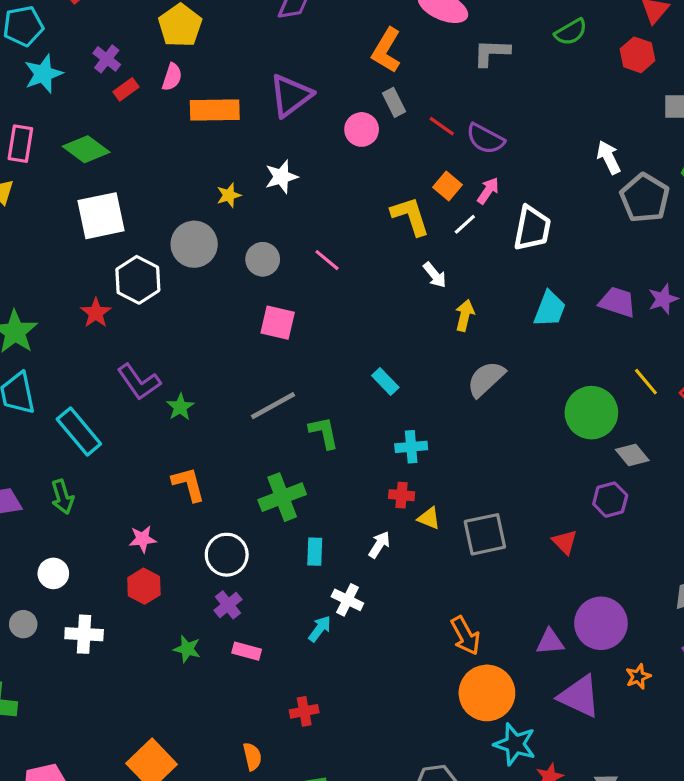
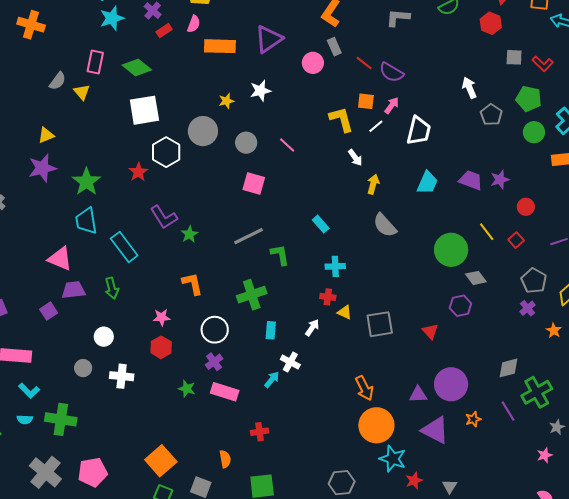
orange square: (447, 186) -> (366, 101), turned -36
gray pentagon: (645, 198) -> (491, 115), size x0.7
gray semicircle: (486, 379) -> (385, 225), turned -92
pink rectangle: (247, 651) -> (225, 392), size x1.5

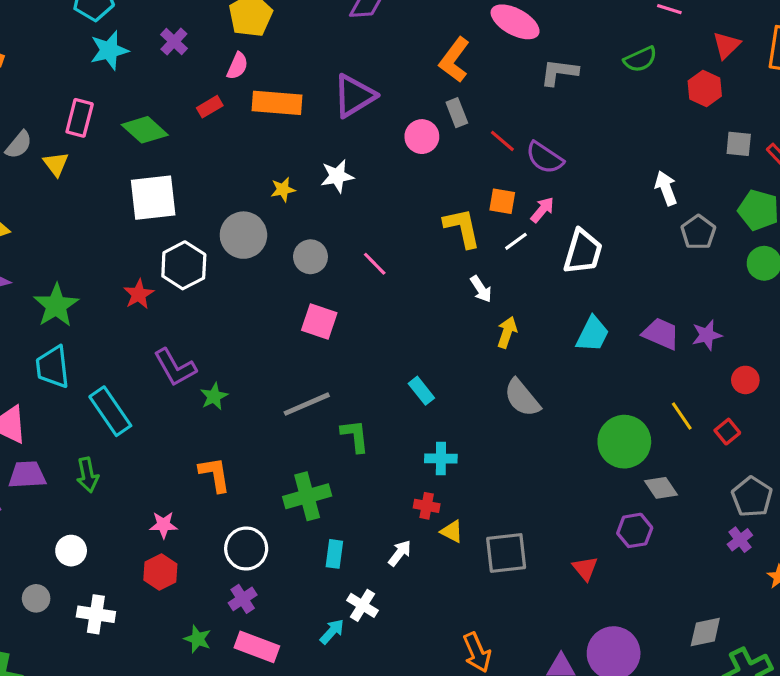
red rectangle: (164, 31) -> (210, 107), moved

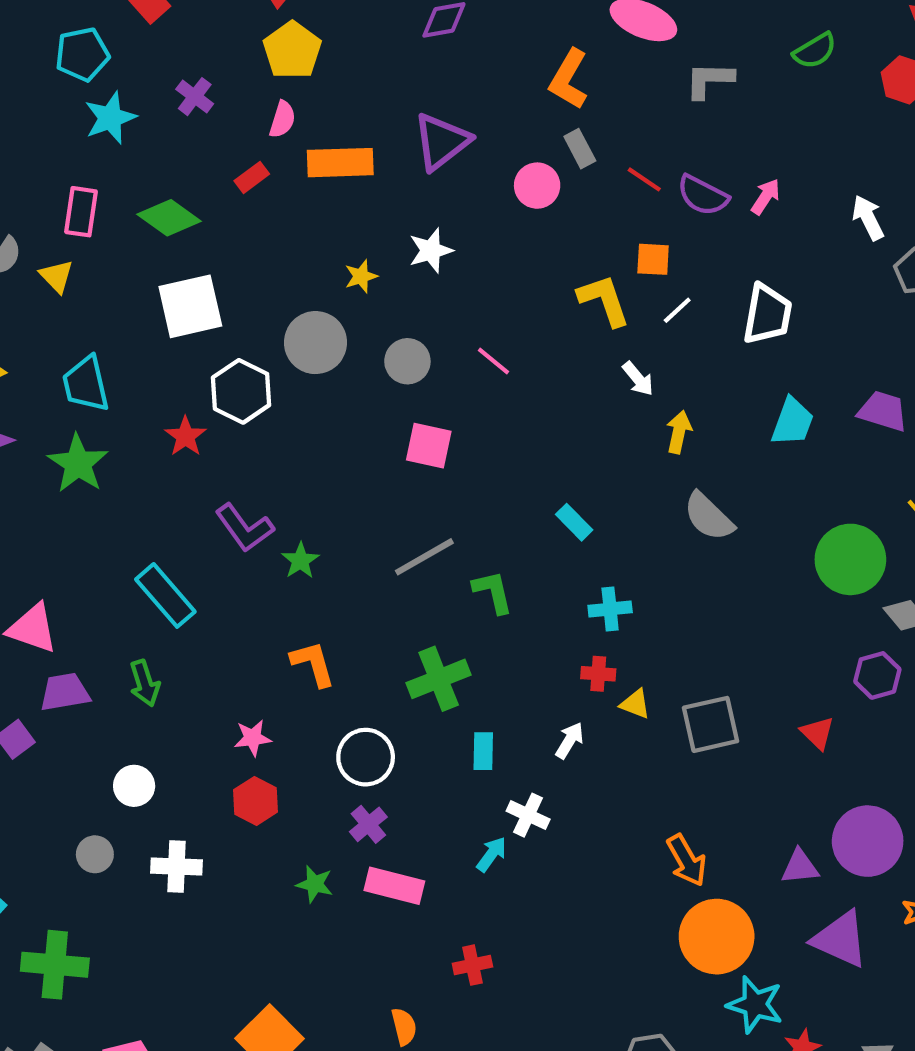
pink arrow: (542, 210) -> (766, 197), moved
cyan trapezoid: (53, 367) -> (86, 384), moved

